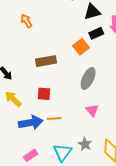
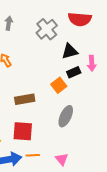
red square: (44, 94) -> (23, 131), size x1.5
pink triangle: (92, 110) -> (62, 159), moved

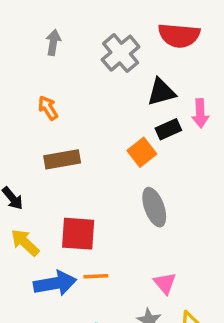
brown rectangle: (25, 99) -> (62, 159), moved
gray ellipse: (66, 116) -> (154, 207), turned -45
pink triangle: (62, 159) -> (165, 283), moved

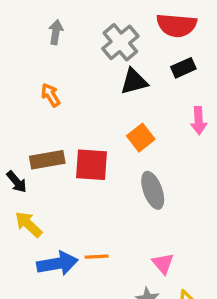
black triangle: (161, 92) -> (134, 81), moved
pink arrow: (200, 113) -> (199, 121), moved
black rectangle: (168, 129) -> (183, 68), moved
brown rectangle: (62, 159) -> (47, 160), moved
red square: (78, 234) -> (91, 165), moved

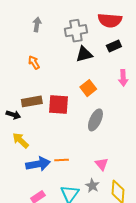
gray cross: (120, 42) -> (76, 31), turned 30
black arrow: (17, 182) -> (13, 115), turned -32
gray ellipse: (153, 190) -> (95, 120), turned 45

